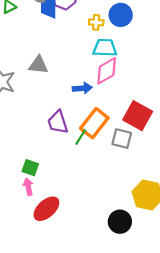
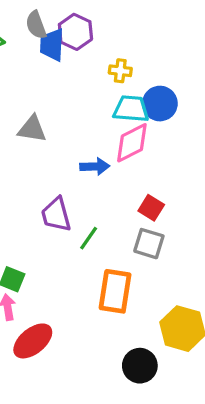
blue circle: (121, 15) -> (160, 104), moved
red square: (138, 116) -> (151, 208), moved, size x0.6
orange rectangle: (94, 123) -> (115, 291), moved, turned -32

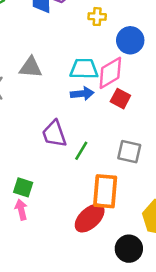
cyan trapezoid: (131, 109) -> (84, 69), moved
red square: (151, 208) -> (120, 99), moved
red ellipse: (33, 341) -> (90, 218), moved

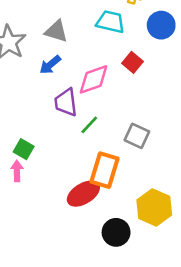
cyan trapezoid: (84, 69) -> (110, 22), moved
pink diamond: (110, 73) -> (94, 79), moved
blue arrow: (82, 94) -> (50, 65), moved, turned 135
red square: (120, 99) -> (133, 62), moved

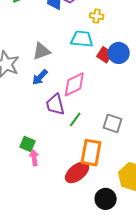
blue circle: (161, 25) -> (119, 53), moved
gray triangle: (56, 31) -> (41, 51), turned -30
red square: (133, 62) -> (105, 55), moved
pink arrow: (17, 171) -> (34, 158), moved

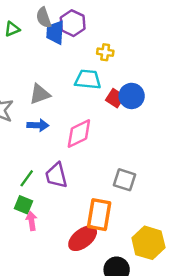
blue arrow: (40, 77) -> (38, 125), turned -132
purple trapezoid: (55, 104) -> (56, 175), moved
green line: (75, 119) -> (27, 178), moved

